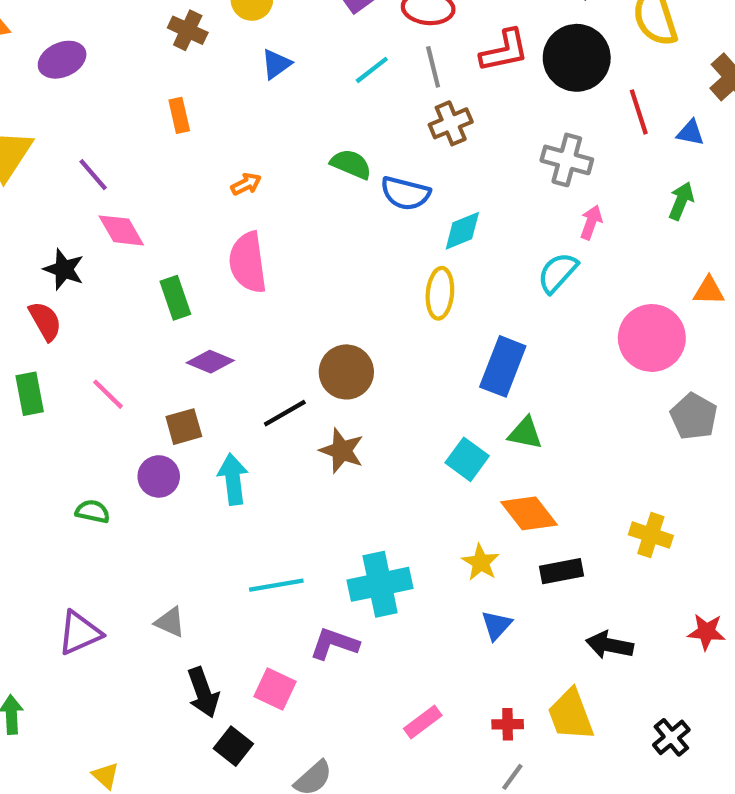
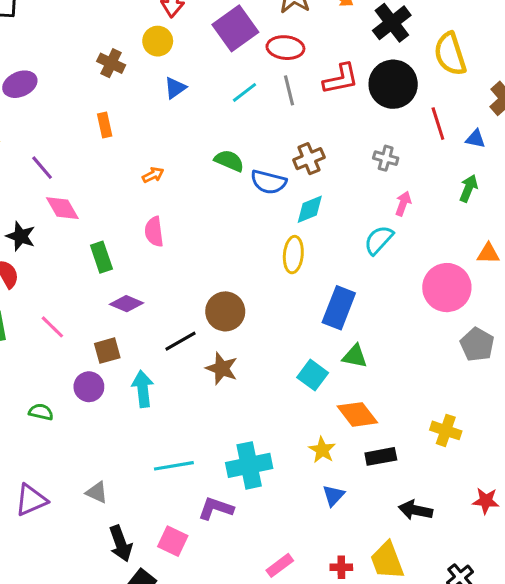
brown cross: (451, 123) -> (309, 159), moved
gray cross: (567, 160) -> (386, 158), size x0.7
pink semicircle: (248, 262) -> (154, 232), size x0.7

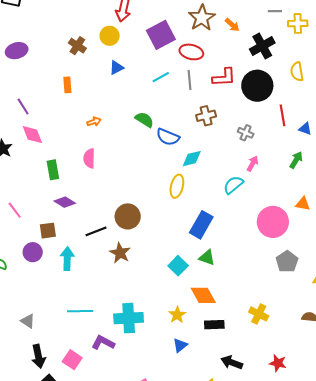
yellow semicircle: (450, 54) -> (297, 72), size x0.7
brown cross: (309, 159) -> (206, 116), moved

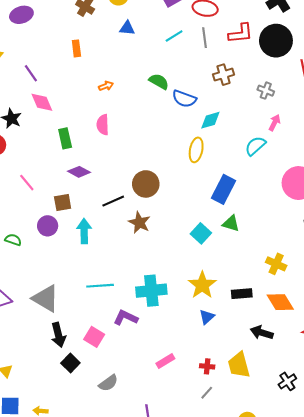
blue triangle: (116, 68) -> (127, 28), turned 35
orange diamond: (203, 295) -> (280, 302), moved
yellow cross: (259, 314) -> (276, 264), moved
yellow star: (177, 315) -> (202, 285), size x1.5
gray triangle: (28, 321) -> (46, 298), size x1.8

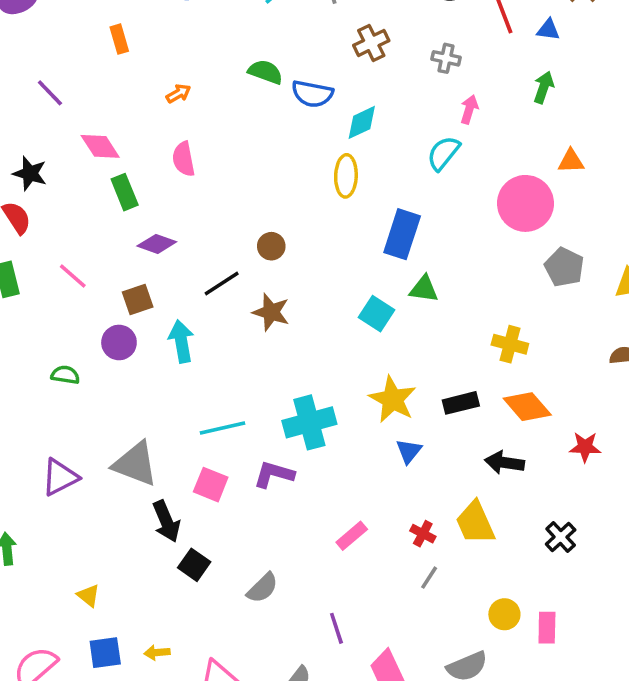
pink diamond: (42, 102) -> (100, 146), moved
brown circle: (146, 184) -> (271, 246), size x0.6
pink square: (94, 337) -> (211, 485), moved
red cross: (207, 366) -> (423, 534), turned 32

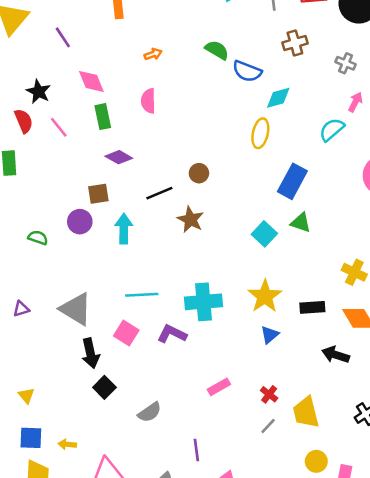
pink line: (73, 276) -> (59, 127), moved
purple triangle: (60, 477) -> (21, 309), size x0.6
yellow trapezoid: (475, 523) -> (306, 412), moved

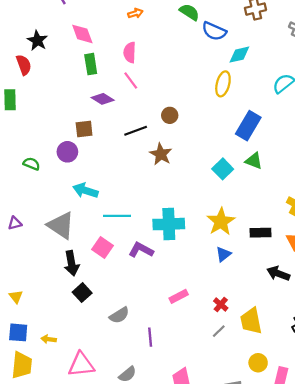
pink line: (59, 127) -> (131, 81), moved
cyan arrow: (124, 229) -> (85, 191), moved, turned -75
purple line: (196, 450) -> (150, 337), moved

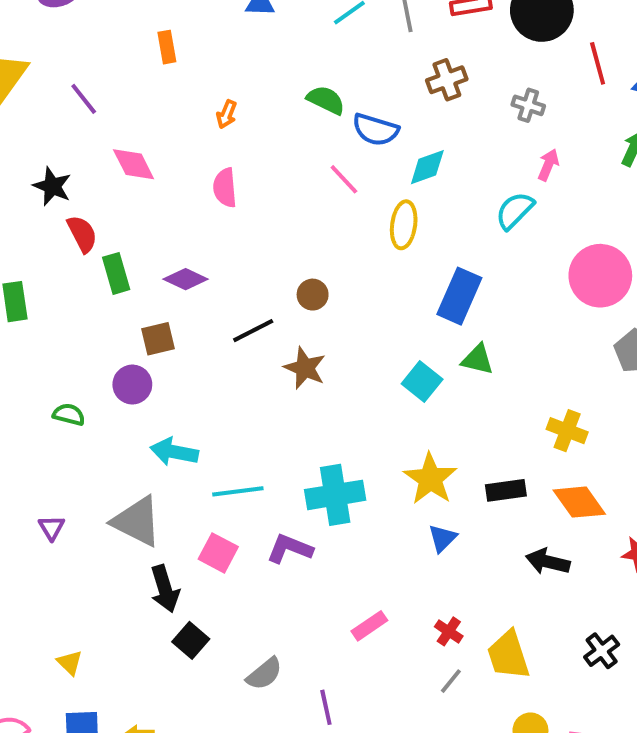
orange arrow: (135, 13) -> (227, 114), turned 136
green rectangle: (91, 64) -> (116, 273), moved
red semicircle: (24, 65) -> (82, 234), moved
pink line: (131, 81) -> (344, 179), moved
purple triangle: (15, 223) -> (51, 528), turned -40

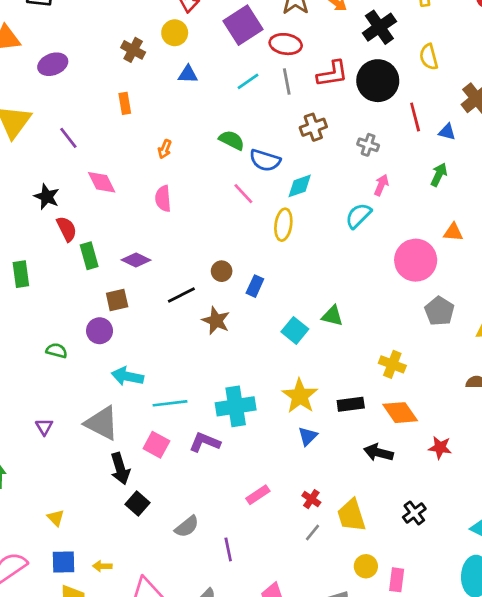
blue rectangle: (459, 296) -> (255, 286), moved, size x0.6

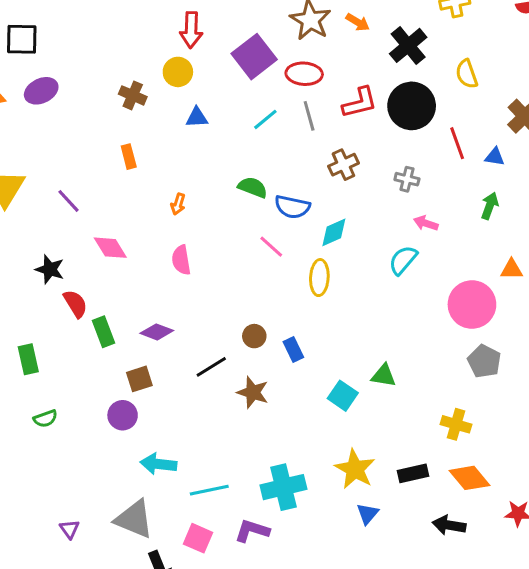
purple ellipse: (53, 64) -> (41, 91), moved
pink arrow: (381, 185) -> (426, 223), turned -90
blue rectangle: (255, 286) -> (293, 350), turned -45
gray pentagon: (439, 311) -> (484, 361), moved
green semicircle: (57, 351) -> (45, 419), moved, turned 150

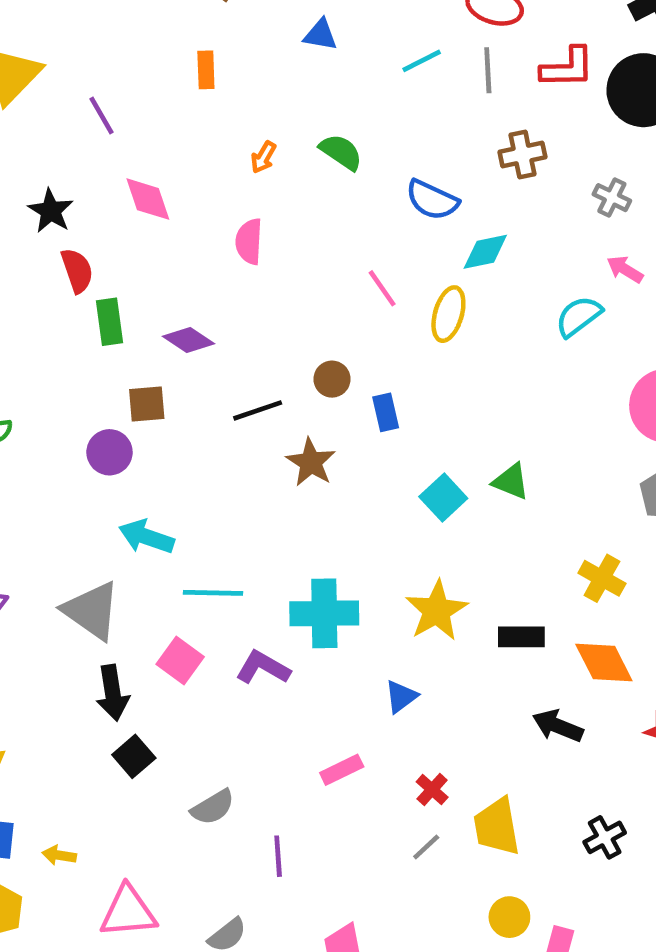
green semicircle: (253, 187) -> (341, 152), moved
pink line: (271, 247) -> (382, 288), moved
blue triangle: (368, 514) -> (401, 697), moved

